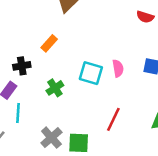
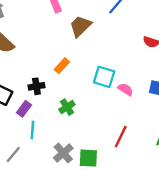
pink semicircle: (118, 68) -> (125, 89), turned -49
cyan square: (91, 73) -> (104, 77), moved

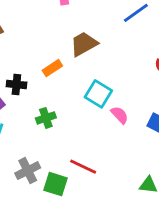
brown trapezoid: (80, 26) -> (84, 44), moved
red line: (121, 137) -> (83, 167), moved, turned 75

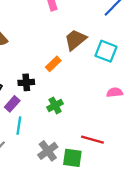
cyan square: (98, 94) -> (106, 51), moved
pink semicircle: (120, 115) -> (115, 92), turned -42

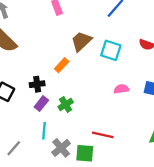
purple rectangle: (12, 104) -> (41, 104), moved
cyan line: (19, 126) -> (44, 131), moved

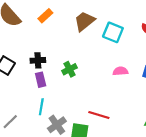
orange rectangle: (62, 65) -> (45, 16), moved
purple rectangle: (41, 104) -> (41, 80), turned -56
green cross: (66, 104) -> (70, 69), moved

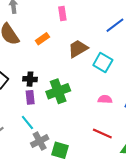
green cross: (70, 69) -> (58, 91), size x1.6
cyan line: (41, 107) -> (27, 122), turned -56
red line: (99, 115) -> (102, 134), moved

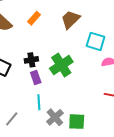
cyan square: (103, 62) -> (96, 41), moved
cyan line: (27, 122) -> (39, 102), turned 49

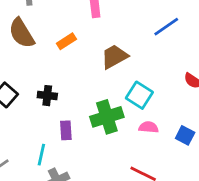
green cross: (61, 65) -> (107, 117), moved
purple rectangle: (36, 77) -> (66, 130), moved

